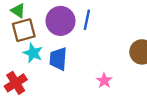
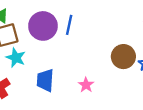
blue trapezoid: (58, 59) -> (45, 80), moved

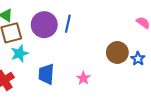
cyan star: (16, 58) -> (19, 54), turned 30

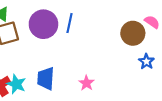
brown circle: (117, 52) -> (133, 33), moved
cyan star: (19, 54) -> (16, 84), moved, turned -30

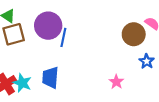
blue line: (69, 23) -> (63, 37), moved
pink star: (86, 83) -> (116, 82), moved

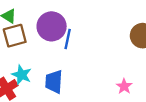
cyan star: (22, 83) -> (22, 75), moved

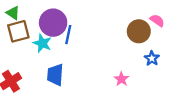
cyan star: (22, 75) -> (42, 43), moved

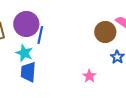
cyan star: (42, 43) -> (24, 53), moved

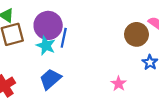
cyan star: (24, 53) -> (46, 46), moved
blue trapezoid: (28, 72) -> (50, 79), turned 45

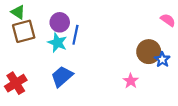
purple circle: (48, 25) -> (60, 22), size x0.7
brown circle: (136, 34) -> (149, 52), moved

